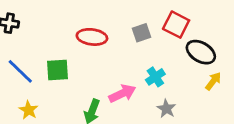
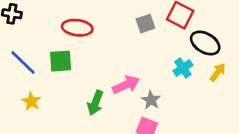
red ellipse: (92, 37) -> (77, 28), moved
cyan cross: (155, 77) -> (183, 68), moved
gray star: (166, 109) -> (151, 100), moved

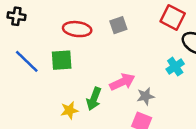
gray square: (145, 24) -> (118, 25), moved
gray star: (151, 100) -> (145, 96), turned 30
yellow star: (31, 101) -> (69, 110), moved, turned 30

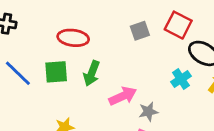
gray square: (118, 25) -> (140, 31), moved
green arrow: (94, 99) -> (92, 73), moved

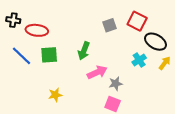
red ellipse: (73, 38) -> (37, 30), moved
green arrow: (92, 73) -> (84, 51), moved

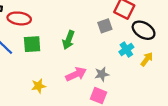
gray square: (109, 25) -> (105, 26), moved
yellow arrow: (165, 63) -> (147, 59), moved
pink arrow: (97, 72) -> (76, 74), moved

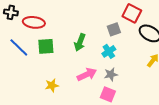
cyan cross: (126, 50) -> (109, 51), moved

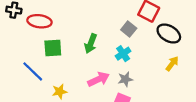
gray square: (114, 29) -> (129, 29), turned -32
blue line: (19, 47) -> (33, 71), moved

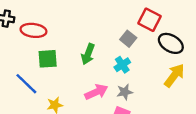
yellow arrow: (172, 64) -> (174, 75), size x1.5

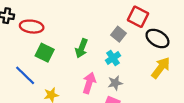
green square: (48, 59) -> (45, 53), turned 30
pink arrow: (96, 92) -> (89, 83), turned -48

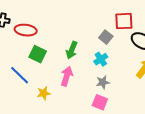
red square: (138, 17) -> (124, 21), turned -30
pink arrow: (89, 83) -> (67, 76), moved

